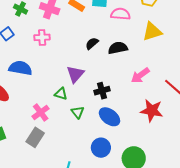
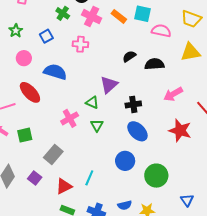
green triangle: (78, 112) -> (97, 125), moved
gray rectangle: (35, 137) -> (53, 154), moved

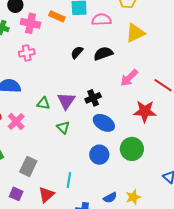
purple triangle: (109, 85) -> (66, 101), moved
green triangle: (92, 102) -> (43, 103), moved
pink cross: (70, 118) -> (16, 121), moved
green circle: (156, 176) -> (132, 149), moved

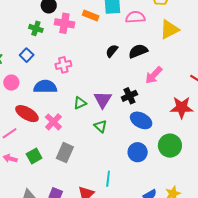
pink cross: (27, 53) -> (63, 65), moved
pink arrow: (129, 78) -> (154, 75), moved
green triangle: (43, 103) -> (80, 103), turned -32
gray rectangle: (28, 166) -> (65, 153), moved

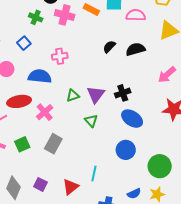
pink arrow: (154, 75) -> (167, 75), moved
red ellipse: (27, 114) -> (19, 101), turned -45
green circle: (170, 146) -> (160, 166), moved

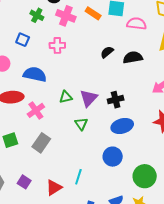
blue square: (24, 43) -> (23, 40), turned -32
pink cross: (60, 56) -> (57, 45), moved
blue ellipse: (132, 119) -> (122, 126), turned -55

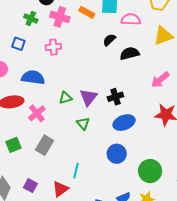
black semicircle: (107, 52) -> (109, 40), moved
cyan line: (78, 177) -> (76, 171), moved

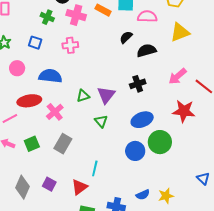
black cross: (115, 97) -> (138, 84), moved
green circle: (150, 171) -> (160, 142), moved

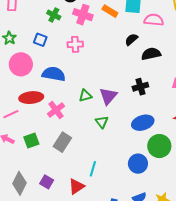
pink circle: (17, 68) -> (21, 64), size x1.5
blue circle: (135, 151) -> (138, 164), moved

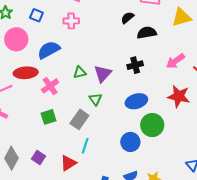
blue semicircle: (54, 74) -> (49, 50), turned -40
green square: (31, 141) -> (49, 117), moved
gray rectangle: (62, 142) -> (79, 119), moved

